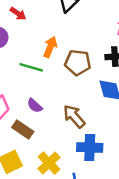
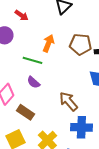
brown pentagon: (78, 63) -> (80, 44), moved
purple semicircle: (35, 106) -> (33, 82), moved

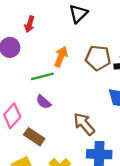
red arrow: (21, 15) -> (30, 24), turned 72
green line: (32, 60) -> (42, 76), turned -30

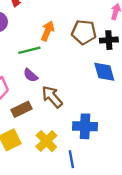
brown arrow: (84, 124) -> (52, 97), moved
brown rectangle: (34, 137) -> (21, 109), turned -60

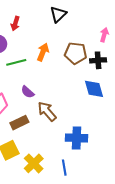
green line: (29, 50) -> (16, 62), moved
yellow cross: (46, 141) -> (34, 163), moved

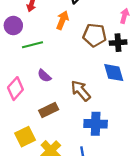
orange arrow: (43, 52) -> (62, 20), moved
brown arrow: (47, 111) -> (81, 91), moved
brown rectangle: (19, 123) -> (49, 110), moved

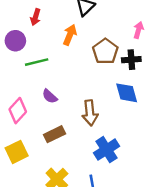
brown pentagon: (95, 35) -> (105, 51), turned 30
brown arrow: (81, 91) -> (90, 113), turned -145
blue cross: (96, 124) -> (106, 150), turned -35
yellow square: (25, 137) -> (17, 152), moved

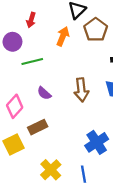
brown pentagon: (105, 51) -> (96, 30), moved
brown arrow: (90, 113) -> (81, 90), moved
brown rectangle: (54, 134) -> (38, 127), moved

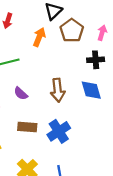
brown rectangle: (38, 127) -> (27, 127), moved, turned 30
blue cross: (97, 142) -> (59, 131), moved

